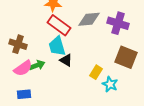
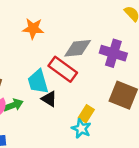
red rectangle: (59, 25) -> (63, 69), moved
cyan star: (110, 84) -> (81, 129), moved

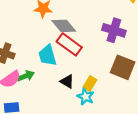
gray diamond: (78, 48) -> (64, 26), moved, turned 55
black triangle: (49, 99) -> (67, 81), moved

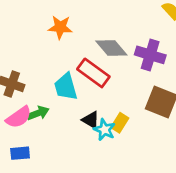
gray diamond: (64, 26) -> (111, 48), moved
cyan star: (86, 97) -> (104, 130), moved

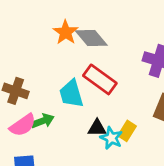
orange star: (60, 27) -> (66, 32), turned 30
gray diamond: (111, 48) -> (91, 38), moved
black triangle: (91, 120) -> (97, 128), turned -30

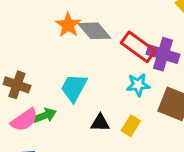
red rectangle: (100, 79) -> (138, 47), moved
cyan trapezoid: (71, 94) -> (74, 88), turned 44
cyan star: (111, 138) -> (138, 85), moved, turned -30

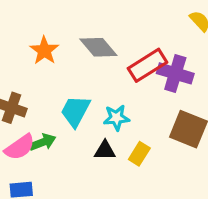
orange star: (68, 25) -> (44, 51), moved
red rectangle: (138, 47) -> (147, 65), turned -68
cyan star: (138, 85) -> (116, 118), moved

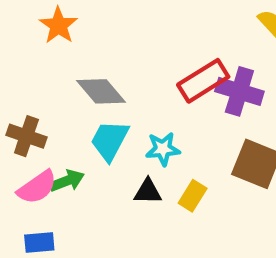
gray diamond: (98, 47) -> (101, 91), moved
orange star: (44, 51) -> (58, 25), moved

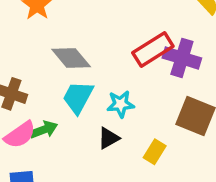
black triangle: (148, 192) -> (109, 138), turned -30
yellow rectangle: (193, 196) -> (155, 152), moved

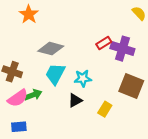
red rectangle: (153, 49) -> (104, 43), size x0.6
gray diamond: (71, 58) -> (51, 49), turned -35

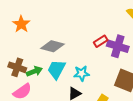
orange star: (29, 14) -> (21, 24), moved
green arrow: (33, 95) -> (34, 71), moved

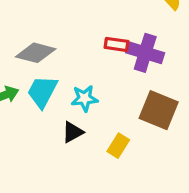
red rectangle: (101, 41) -> (117, 44), turned 40

